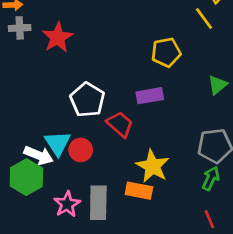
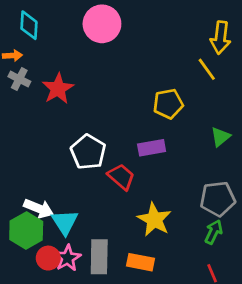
gray cross: (20, 28) -> (19, 79), turned 30
cyan triangle: (58, 143) -> (65, 222), moved
red circle: (81, 150) -> (48, 258), moved
orange rectangle: (139, 191) -> (141, 262), moved

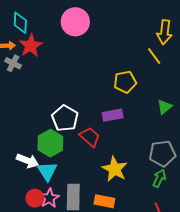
red star: (58, 89) -> (31, 46), moved
green hexagon: (26, 231) -> (50, 143), moved

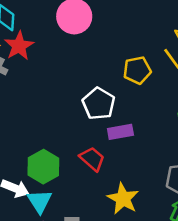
yellow pentagon: (125, 82) -> (137, 70), moved
white pentagon: (65, 118) -> (99, 104), moved

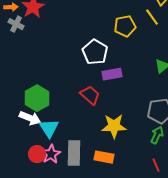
green hexagon: (43, 167) -> (37, 98), moved
yellow star: (123, 199) -> (114, 126), turned -30

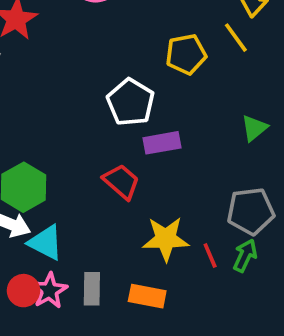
cyan triangle: (49, 128) -> (46, 243), turned -30
gray rectangle: (74, 153) -> (92, 289), size x0.7
red line: (156, 165) -> (210, 255), moved

